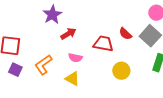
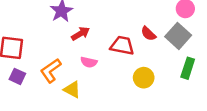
yellow triangle: (72, 79) -> (72, 90), moved

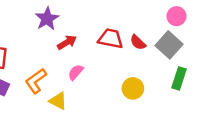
red trapezoid: (122, 46) -> (110, 39), moved
pink semicircle: (89, 62) -> (76, 72), turned 119

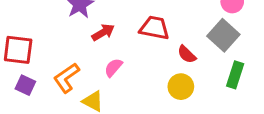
red semicircle: (138, 42) -> (187, 54), moved

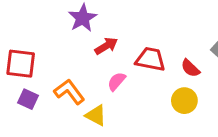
red trapezoid: (154, 28) -> (150, 59), moved
orange L-shape: (66, 78) -> (69, 92), turned 88

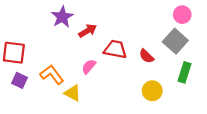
red arrow: (106, 46) -> (88, 31), moved
yellow circle: (184, 101) -> (152, 91), moved

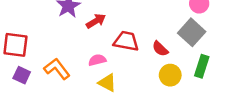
pink semicircle: (89, 67) -> (97, 60), turned 35
yellow circle: (152, 91) -> (170, 75), moved
yellow triangle: (73, 93) -> (107, 83), moved

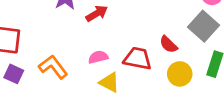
red trapezoid: (126, 41) -> (138, 58), moved

